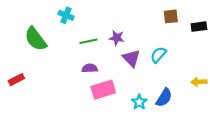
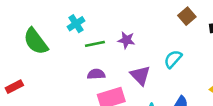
cyan cross: (66, 15) -> (76, 24), moved, turned 35
brown square: (171, 16) -> (187, 16), turned -35
purple triangle: (131, 58) -> (140, 75), moved

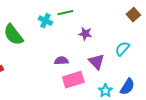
cyan cross: (76, 24) -> (45, 21), turned -32
green line: (95, 44) -> (65, 13), moved

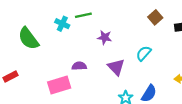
pink rectangle: (73, 80) -> (59, 85), moved

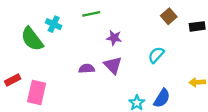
cyan cross: (62, 24) -> (54, 24), moved
purple triangle: (116, 67) -> (113, 65), moved
pink rectangle: (59, 85) -> (37, 93), moved, turned -60

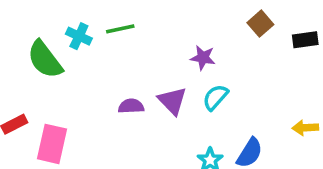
green line: (91, 14) -> (120, 29), moved
purple star: (114, 38) -> (203, 58), moved
cyan semicircle: (156, 55) -> (215, 97), moved

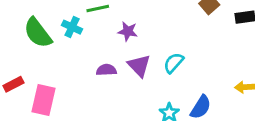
cyan cross: (79, 36) -> (72, 27), moved
purple star: (203, 58) -> (128, 31), moved

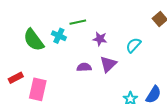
cyan semicircle: (174, 63) -> (133, 45), moved
purple triangle: (139, 66) -> (108, 64), turned 30

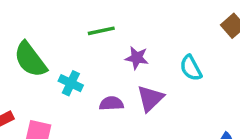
cyan cross: (59, 36) -> (71, 83), moved
cyan semicircle: (133, 45) -> (191, 68), turned -70

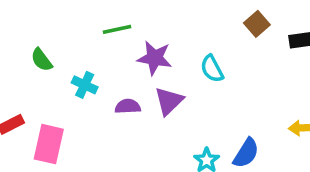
purple star: (137, 58) -> (155, 58), size x1.4
green semicircle: (30, 60) -> (42, 60), size x0.6

